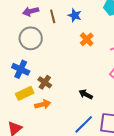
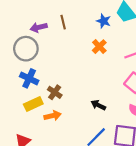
purple arrow: (31, 11) -> (39, 27), moved
blue star: (75, 15) -> (104, 21), moved
gray circle: (31, 38) -> (26, 49), moved

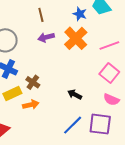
purple arrow: (39, 27) -> (46, 37), moved
orange cross: (99, 47) -> (76, 38), size x1.6

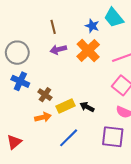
yellow rectangle: (12, 93) -> (66, 106), moved
blue line: (73, 125) -> (69, 138), moved

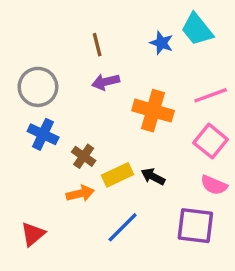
orange cross: (88, 51) -> (153, 111), moved, turned -30

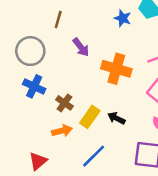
brown line: (97, 45) -> (58, 19), moved, turned 30
purple arrow: (106, 82) -> (81, 47), turned -114
yellow rectangle: (117, 175) -> (90, 117), turned -30
red triangle: (33, 234) -> (38, 161), moved

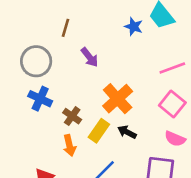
orange cross: (116, 69) -> (118, 99), moved, turned 32
orange arrow: (62, 131) -> (69, 145), turned 90

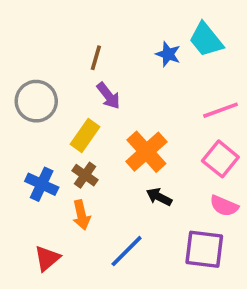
brown line: (65, 28) -> (96, 58), moved
blue cross: (40, 99) -> (42, 184), moved
yellow rectangle: (99, 131) -> (85, 135), moved

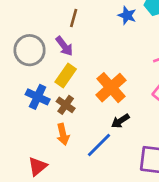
purple arrow: (108, 96) -> (64, 46), moved
blue cross: (42, 184) -> (38, 97), moved
black arrow: (159, 197) -> (120, 121), turned -60
blue line: (127, 251) -> (99, 145), moved

